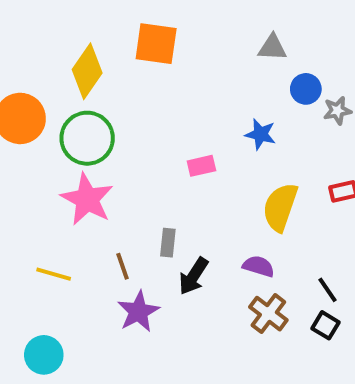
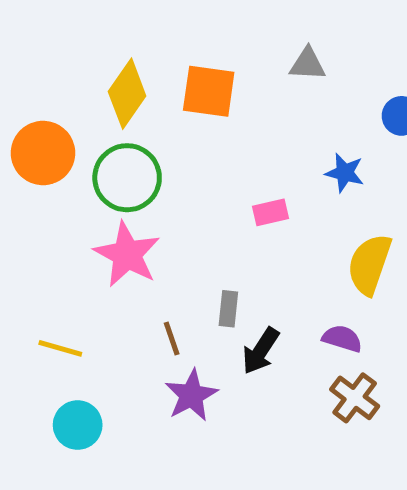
orange square: (156, 44) -> (209, 91), moved
gray triangle: (272, 48) -> (308, 64), moved
yellow line: (54, 274) -> (60, 348), moved
cyan circle: (44, 355) -> (78, 425), moved

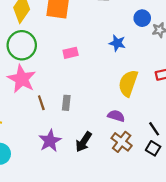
pink rectangle: (270, 212) -> (71, 53), moved
brown line: (172, 338) -> (41, 103), moved
black arrow: (261, 351) -> (84, 142), moved

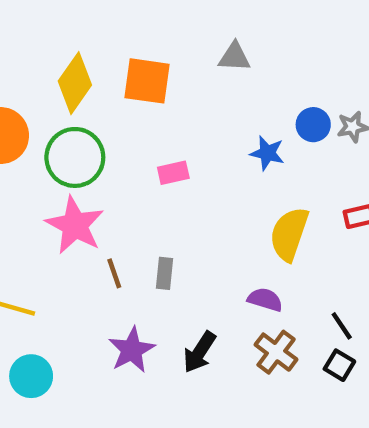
blue circle: (142, 18) -> (313, 125), moved

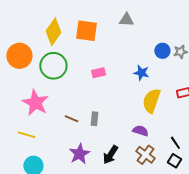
blue star: (267, 153) -> (141, 73), moved
pink star: (75, 225) -> (35, 103), moved
brown line: (114, 273) -> (71, 119), turned -48

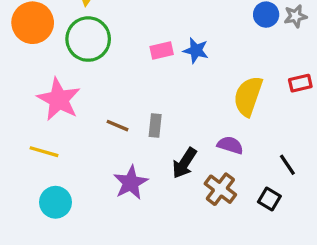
blue star: (141, 73) -> (196, 50), moved
black arrow: (110, 155) -> (184, 163), moved
brown cross: (145, 155) -> (220, 189), moved
black square: (174, 161) -> (269, 199), moved

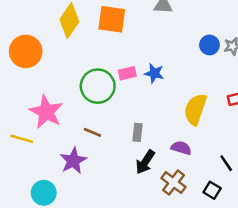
green circle: (88, 39) -> (98, 86), moved
gray rectangle: (155, 126) -> (138, 132), moved
yellow line: (44, 152) -> (22, 139), moved
purple star: (131, 183) -> (73, 161), moved

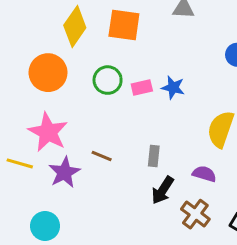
orange circle: (26, 51) -> (48, 73), moved
green circle: (98, 86) -> (108, 80), moved, size x0.7
purple star: (73, 161) -> (64, 172), moved

